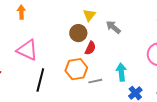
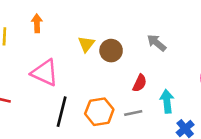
yellow triangle: (89, 15) -> (86, 44), moved
red semicircle: (90, 48) -> (140, 83), moved
orange hexagon: (76, 69) -> (99, 112), moved

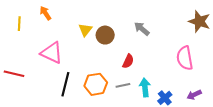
orange arrow: (37, 23) -> (45, 13), turned -32
cyan arrow: (167, 101) -> (145, 87), moved

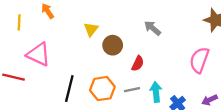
brown circle: (105, 35) -> (113, 45), moved
pink triangle: (52, 53) -> (39, 54), moved
pink semicircle: (185, 58) -> (199, 60), turned 30

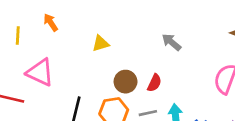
yellow triangle: (91, 29) -> (101, 43), turned 35
brown circle: (113, 45) -> (126, 82), moved

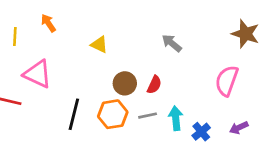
yellow triangle: (101, 43) -> (99, 45), turned 42

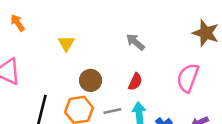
yellow triangle: (99, 45) -> (66, 43), turned 36
red semicircle: (154, 85) -> (135, 82), moved

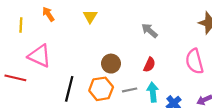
yellow triangle: (66, 43) -> (90, 16), moved
pink semicircle: (188, 78) -> (194, 61), turned -35

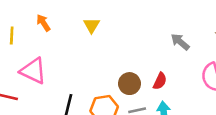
gray arrow: (149, 31) -> (180, 42), moved
brown circle: (111, 64) -> (130, 84), moved

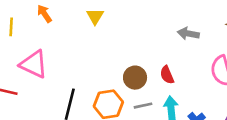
gray arrow: (180, 42) -> (188, 34), turned -30
red semicircle: (160, 81) -> (167, 75), turned 132

